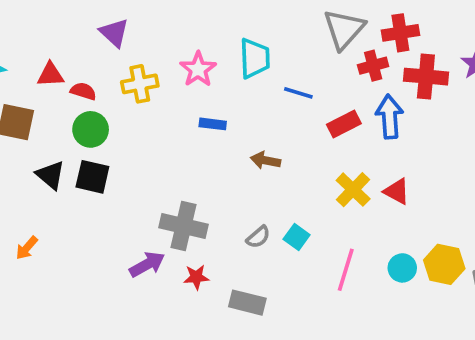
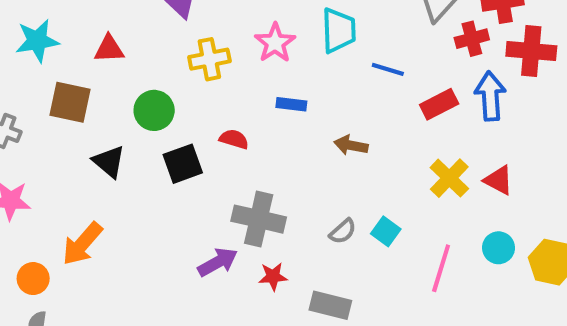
red semicircle: (83, 91) -> (234, 139), moved
black square: (92, 177) -> (183, 164), moved, turned -33
orange arrow: (27, 248) -> (82, 244), size x1.6
cyan circle: (402, 268) -> (498, 248), moved

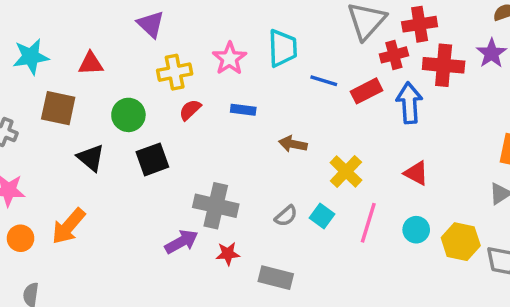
red rectangle: (439, 104) -> (367, 91), moved
red semicircle: (234, 139) -> (190, 110), moved, turned -60
yellow cross: (449, 178) -> (346, 171), moved
pink line: (441, 268) -> (368, 223), moved
orange circle: (33, 279) -> (21, 238), moved

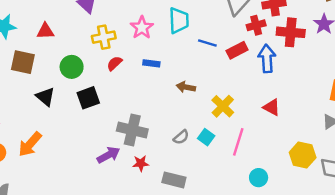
cyan circle: (416, 230) -> (259, 178), moved

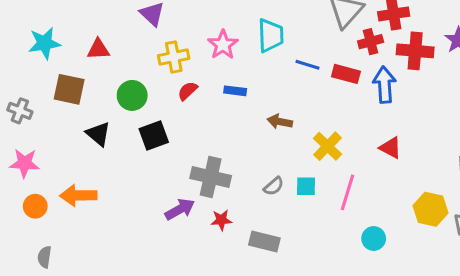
red rectangle: (237, 50) -> (346, 74), turned 42
cyan square: (206, 137) -> (306, 186), turned -35
orange arrow: (30, 144) -> (78, 195), turned 48

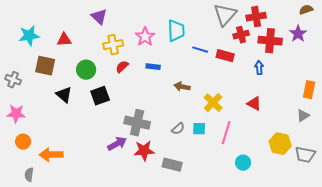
blue arrow: (384, 85) -> (259, 68), moved, size x0.6
orange arrow: (78, 195) -> (51, 155), moved
red star: (221, 220) -> (144, 151), size x1.5

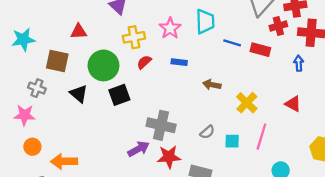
cyan star: (29, 36) -> (23, 40), moved
green circle: (86, 70) -> (103, 65), size x1.4
gray cross: (13, 80) -> (37, 88), moved
cyan square: (199, 129) -> (232, 141), moved

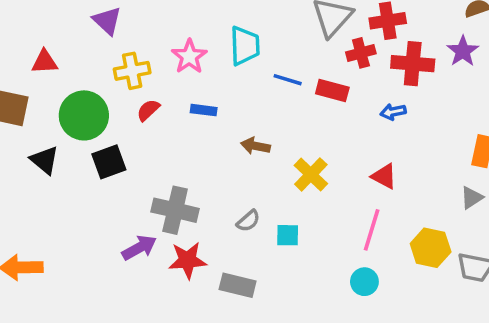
blue arrow: (299, 63) -> (393, 112), turned -98
pink line: (261, 137) -> (372, 230), moved

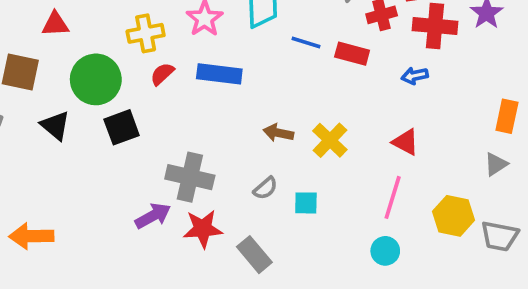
blue rectangle: (204, 110) -> (219, 74), size x1.6
brown arrow: (255, 146) -> (278, 133), moved
gray rectangle: (238, 285) -> (254, 255), turned 36

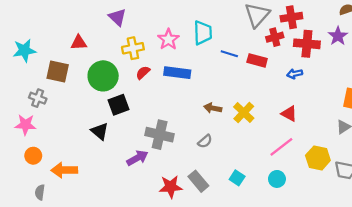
black triangle: (55, 126) -> (100, 131), moved
pink line: (393, 197) -> (281, 147), turned 35
cyan square: (306, 203) -> (237, 178), moved, turned 32
red star: (203, 229) -> (171, 187), moved

